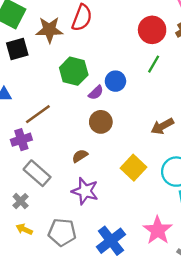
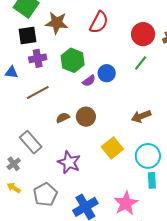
red semicircle: (82, 18) -> (99, 22), moved
brown circle: (101, 122) -> (86, 117), moved
purple cross: (21, 140) -> (38, 58), moved
brown semicircle: (80, 156) -> (63, 118), moved
gray pentagon: (62, 232) -> (45, 194), turned 30

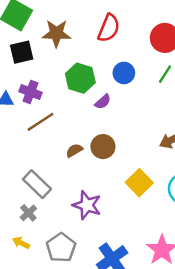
purple cross: (38, 58) -> (30, 92), moved, turned 36
blue circle: (107, 73) -> (124, 73), moved
gray cross: (14, 164) -> (28, 213), moved

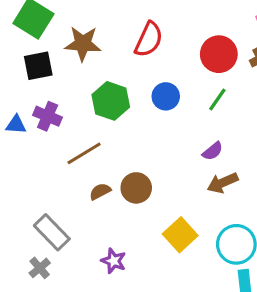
purple semicircle: (103, 102) -> (213, 151), moved
brown line: (41, 122) -> (84, 153), moved
purple star: (87, 205) -> (114, 261), size x0.7

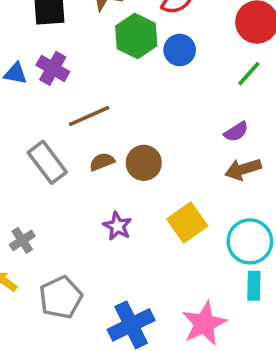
blue circle: (166, 96) -> (180, 50), moved
green hexagon: (111, 101) -> (136, 36), moved
gray rectangle: (52, 232) -> (47, 162), moved
purple star: (114, 261) -> (117, 226), moved

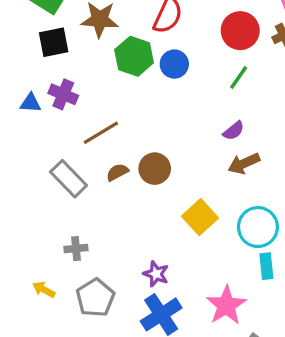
purple star: (117, 226) -> (156, 274), moved
gray cross: (22, 240) -> (76, 249), moved, turned 35

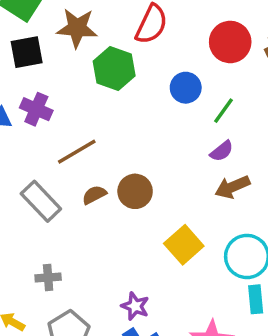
blue circle: (174, 64) -> (186, 88), moved
green line: (239, 78) -> (224, 111), moved

